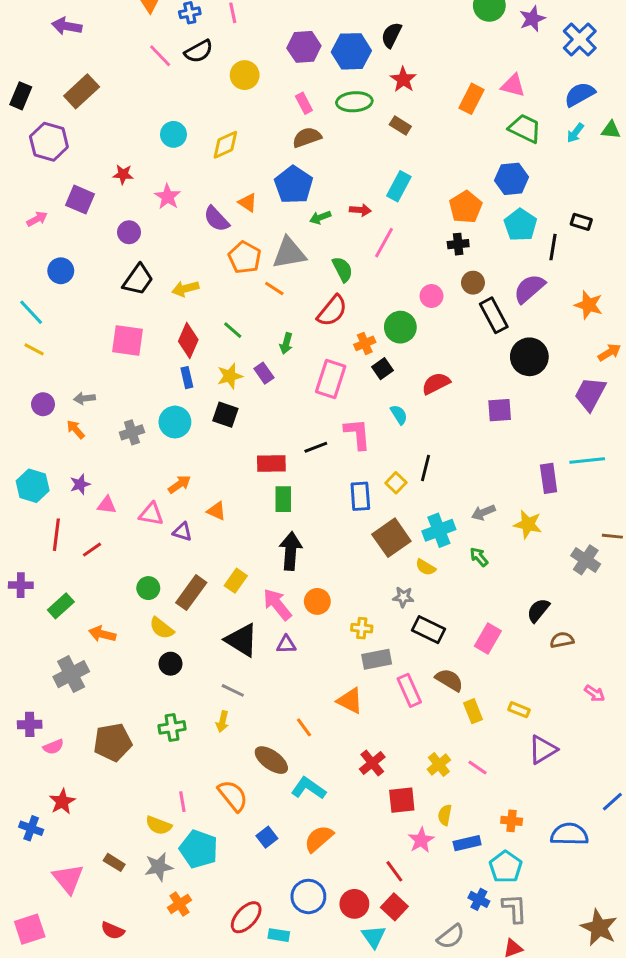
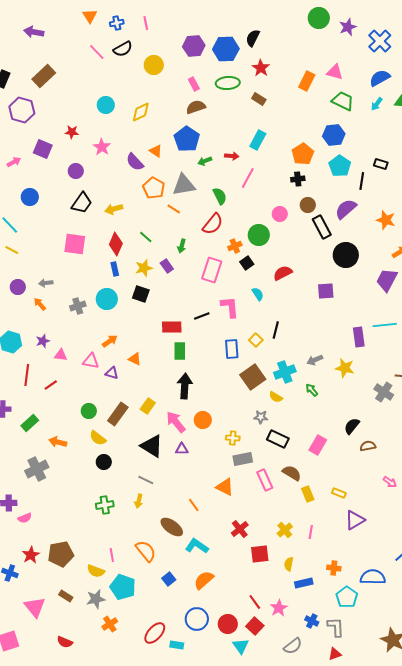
brown pentagon: (113, 742) -> (61, 554), moved
pink line: (477, 767) -> (311, 532), turned 64
pink star: (421, 840) -> (279, 608), moved
cyan pentagon: (506, 867) -> (347, 597), moved

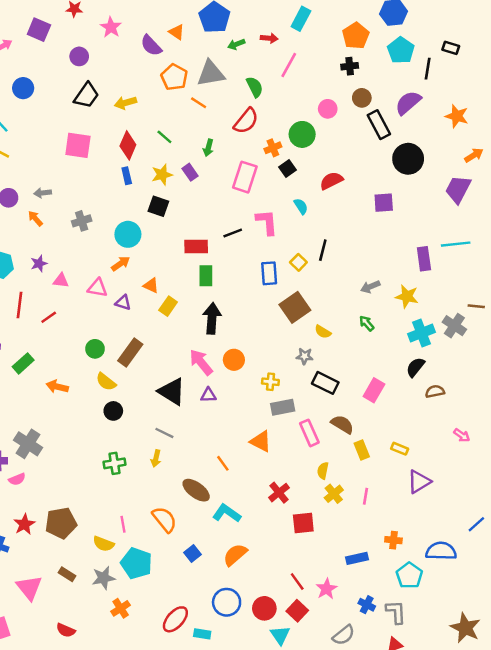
cyan circle: (107, 299) -> (128, 234), moved
cyan cross: (285, 372) -> (422, 333), moved
yellow rectangle: (148, 406) -> (168, 306), moved
gray cross: (37, 469) -> (28, 444), moved, turned -30
yellow semicircle: (289, 564) -> (323, 471), moved

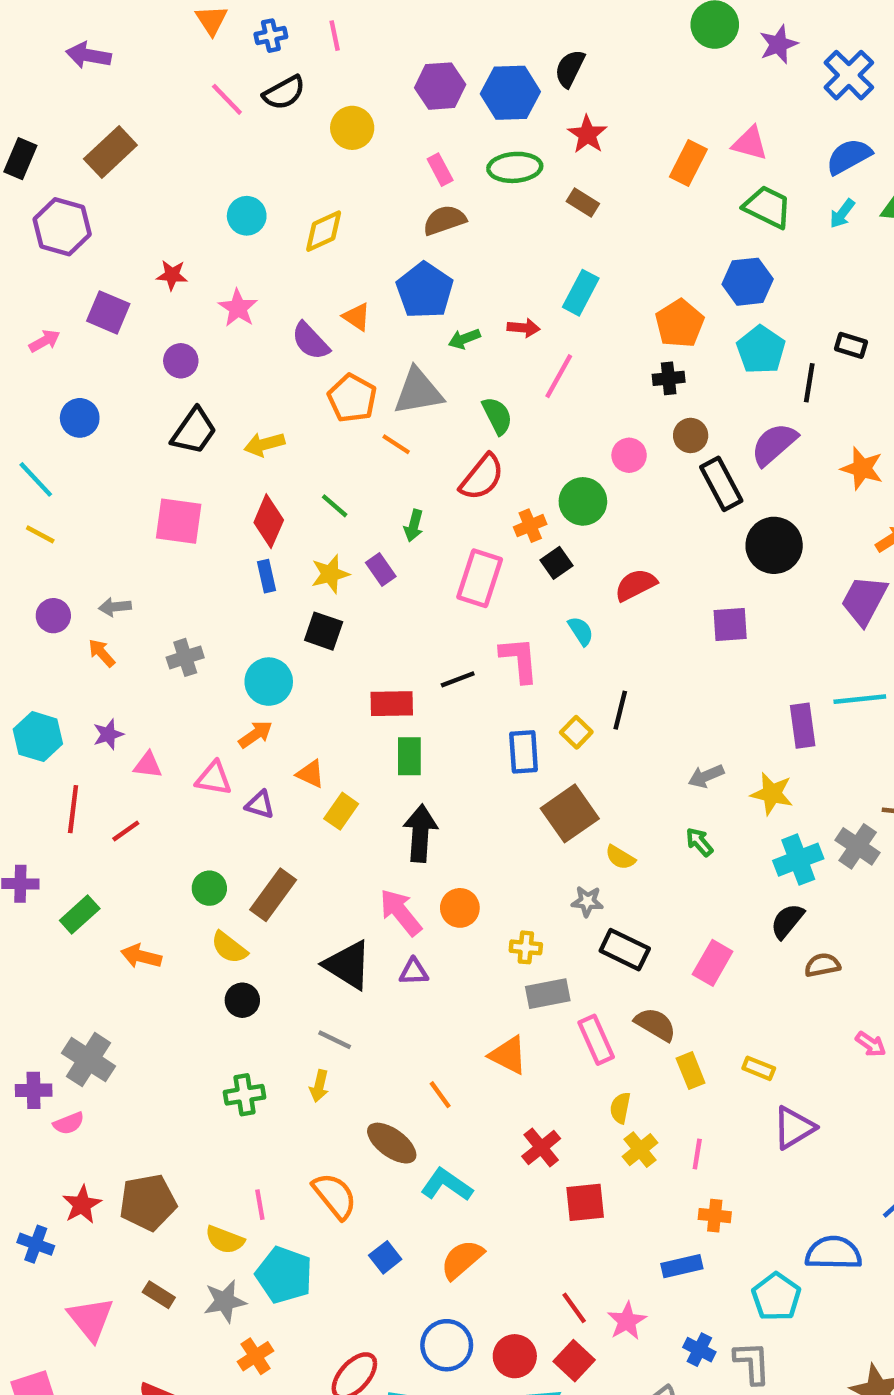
orange cross: (393, 540) -> (715, 1216), moved

